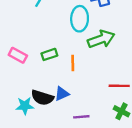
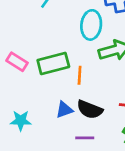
green rectangle: (49, 54) -> (53, 64), size x1.6
black semicircle: (42, 98) -> (90, 110), moved

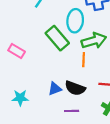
green rectangle: (53, 64) -> (57, 38), moved, turned 65
orange line: (80, 75) -> (84, 60), moved

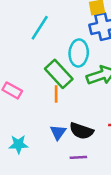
orange line: (84, 60) -> (56, 94), moved
blue triangle: (55, 89) -> (58, 132), turned -32

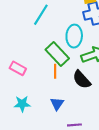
black semicircle: (81, 131) -> (82, 80), moved, turned 30
cyan star: (18, 144) -> (22, 104), moved

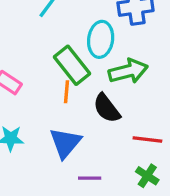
blue triangle: (57, 104) -> (65, 143), size x1.5

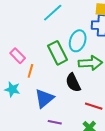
orange line: (66, 92) -> (30, 71), moved

